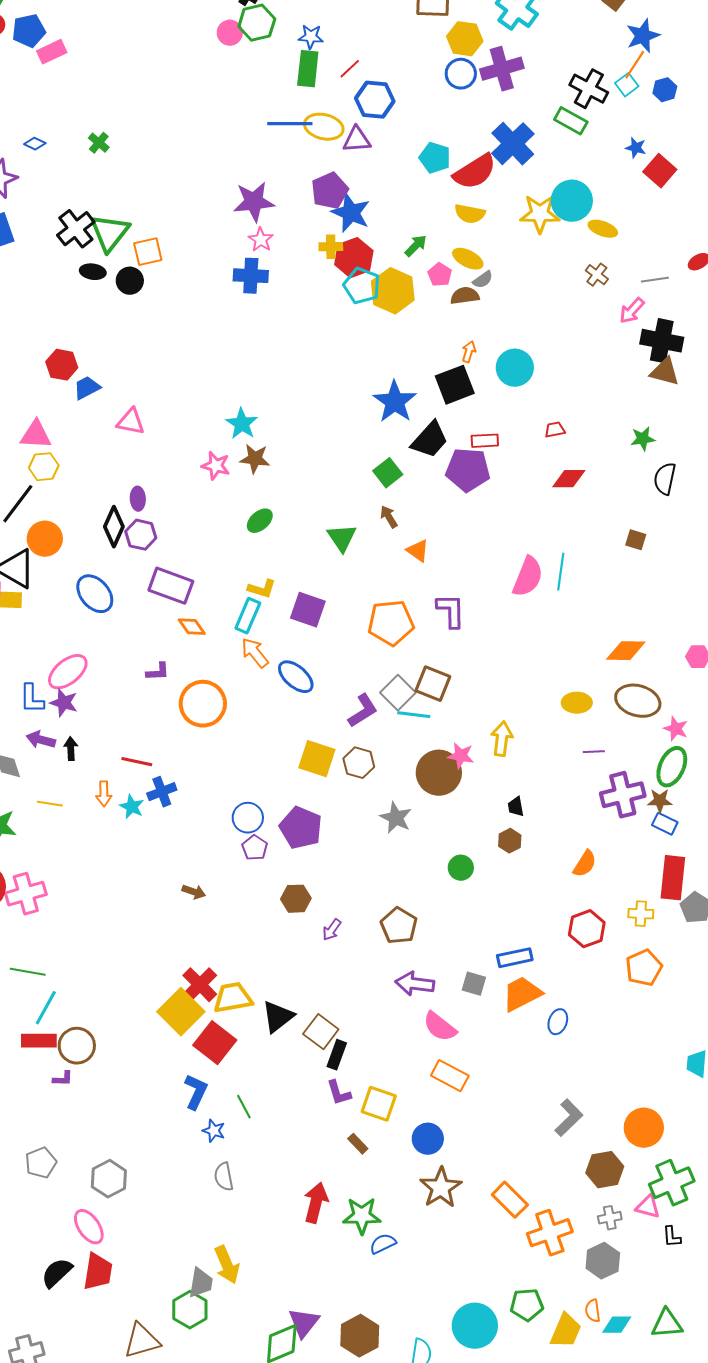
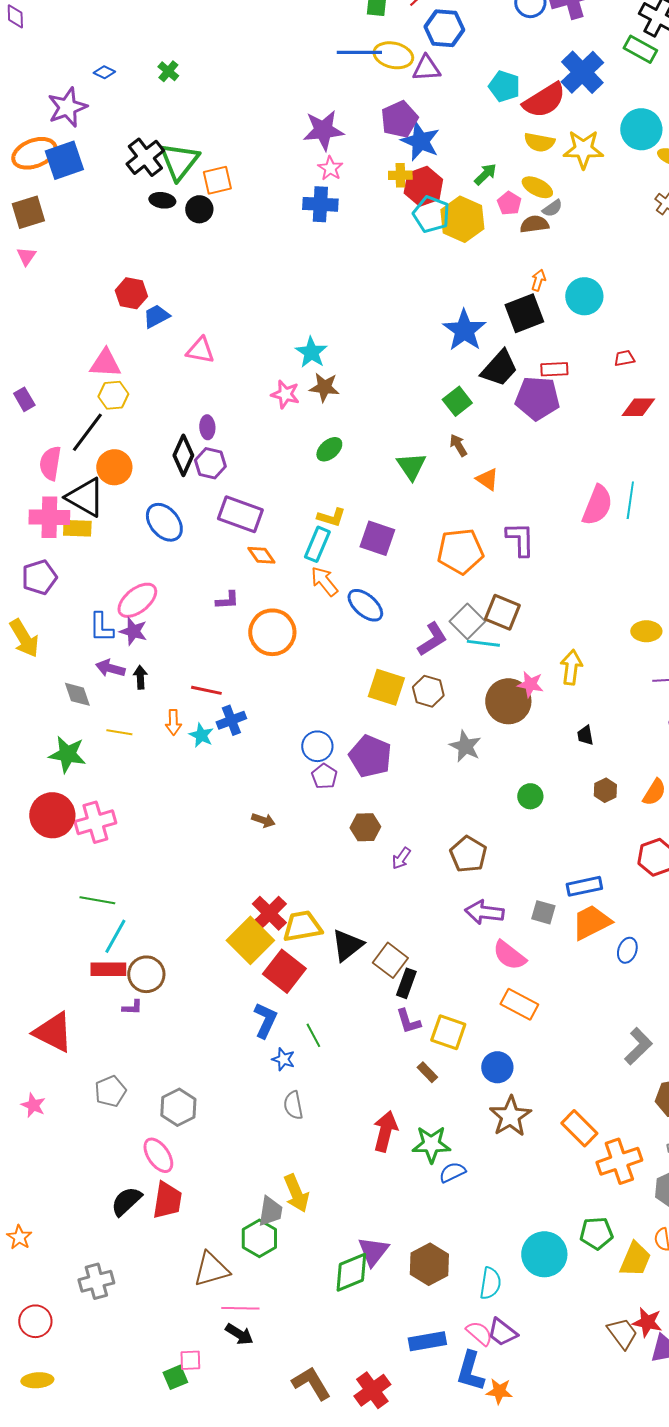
yellow star: (540, 214) -> (583, 149), moved
brown hexagon: (510, 841) -> (605, 790), moved

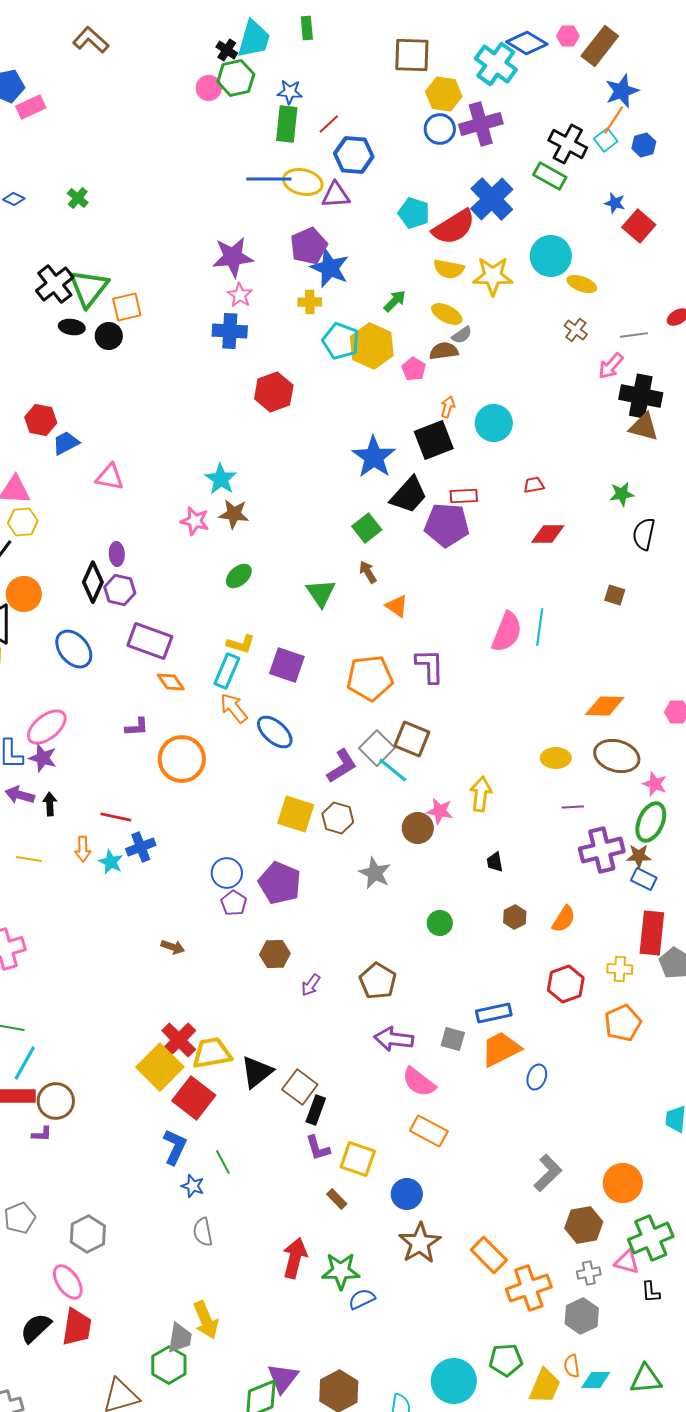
red hexagon: (423, 186) -> (274, 392), moved
pink pentagon: (509, 203) -> (414, 369), moved
cyan line: (483, 643) -> (393, 770), turned 32
brown circle: (508, 701) -> (418, 828), size x0.7

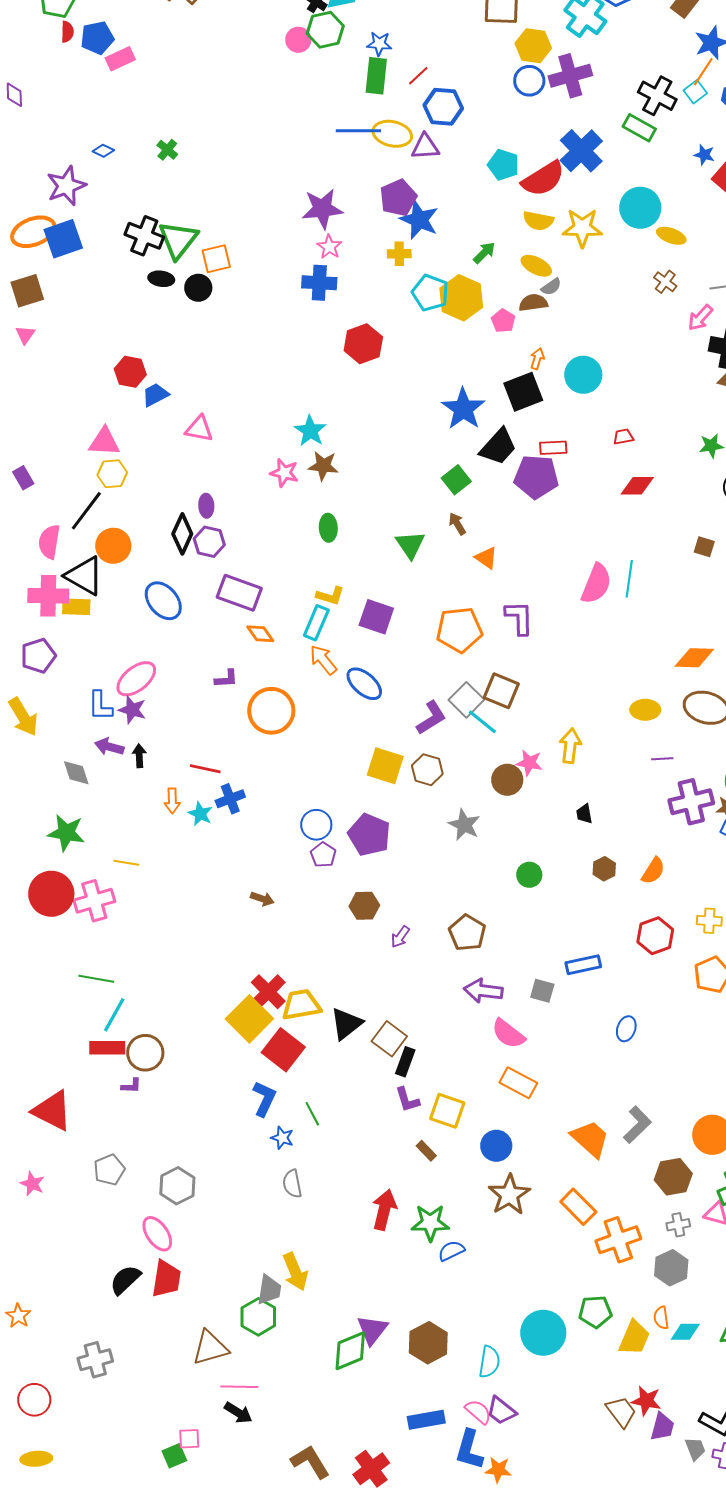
black cross: (55, 284) -> (144, 236), turned -30
green ellipse: (239, 576) -> (328, 528), turned -52
yellow line: (29, 859) -> (126, 863), moved
orange trapezoid: (501, 1049) -> (590, 1139), moved, turned 69

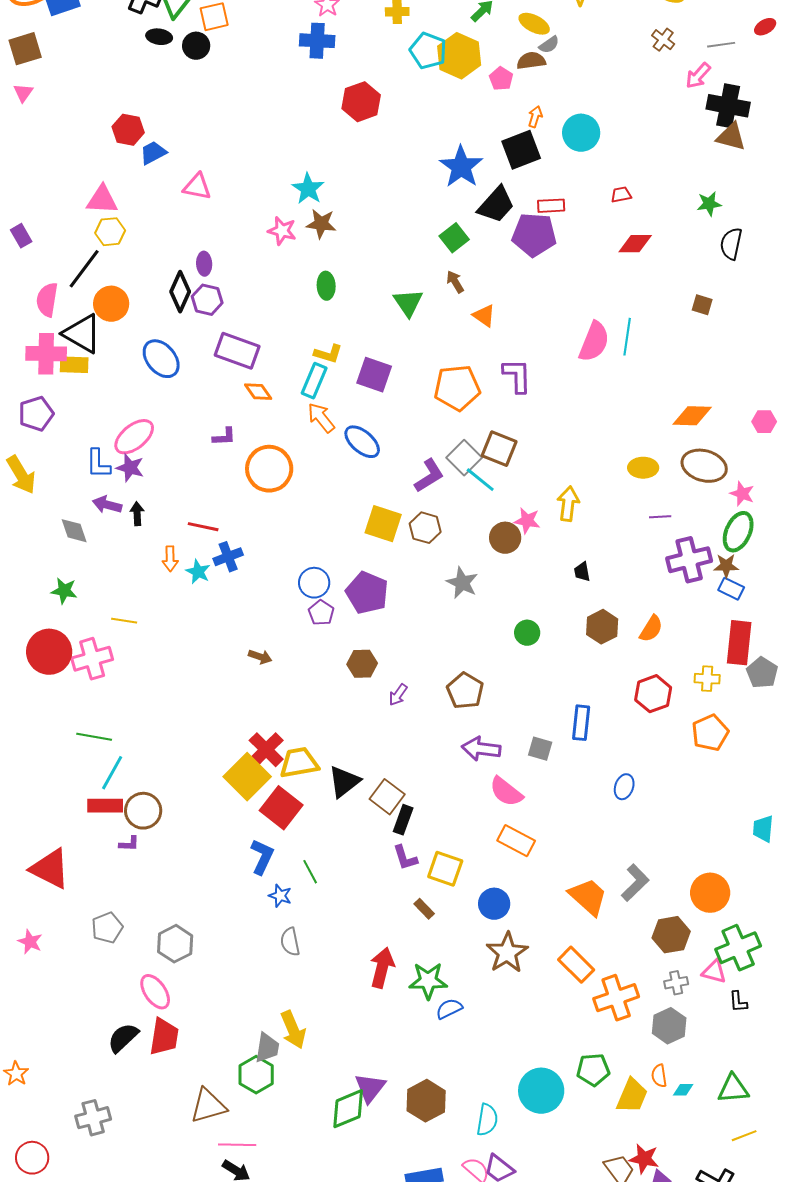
green star: (66, 833) -> (64, 591), size x0.7
brown hexagon: (604, 869) -> (602, 627), size x1.4
blue rectangle: (583, 965) -> (581, 723), turned -72
cyan diamond: (685, 1332) -> (683, 1090), size x0.7

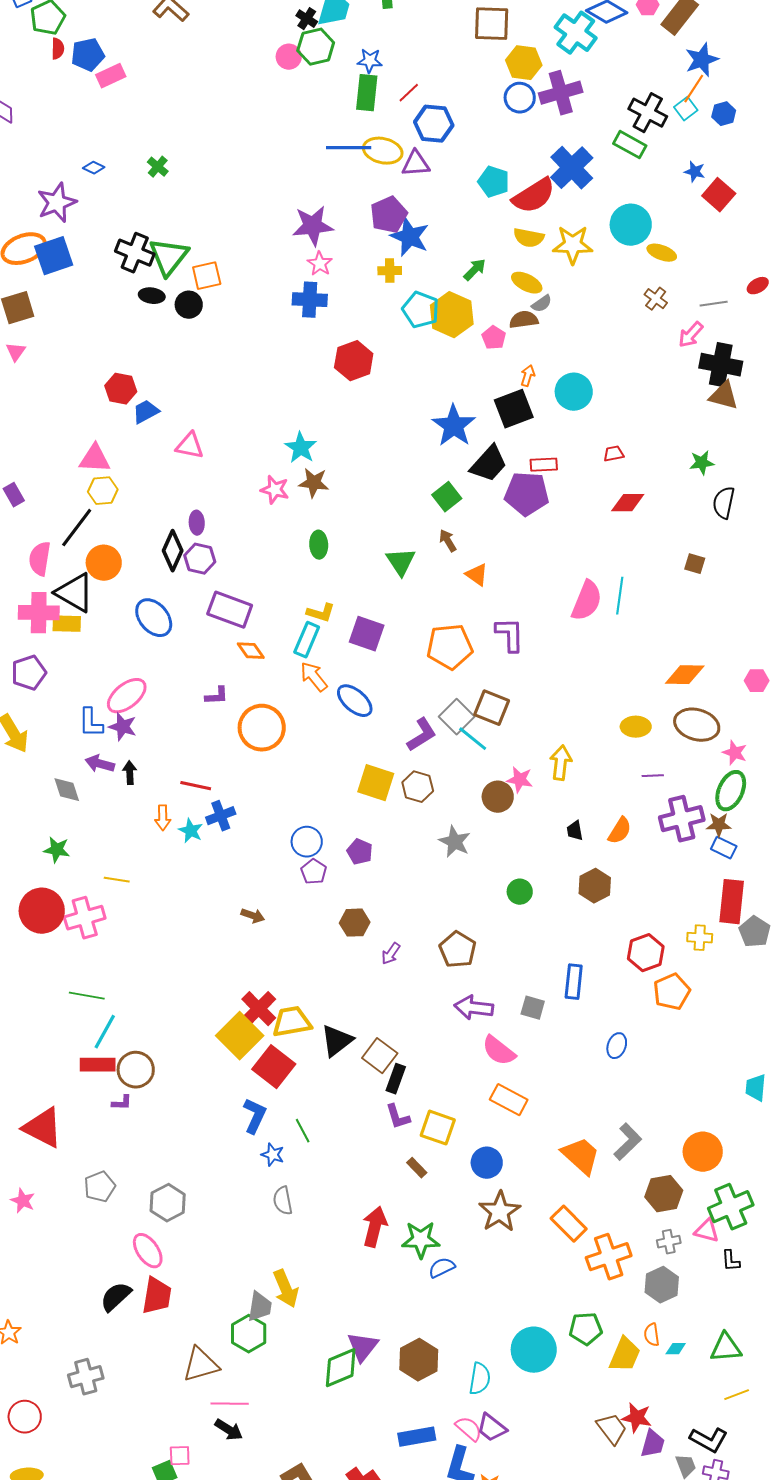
purple pentagon: (367, 593) -> (360, 852), size x0.6
orange semicircle: (651, 629) -> (620, 831), moved
orange pentagon: (710, 733) -> (672, 992), moved

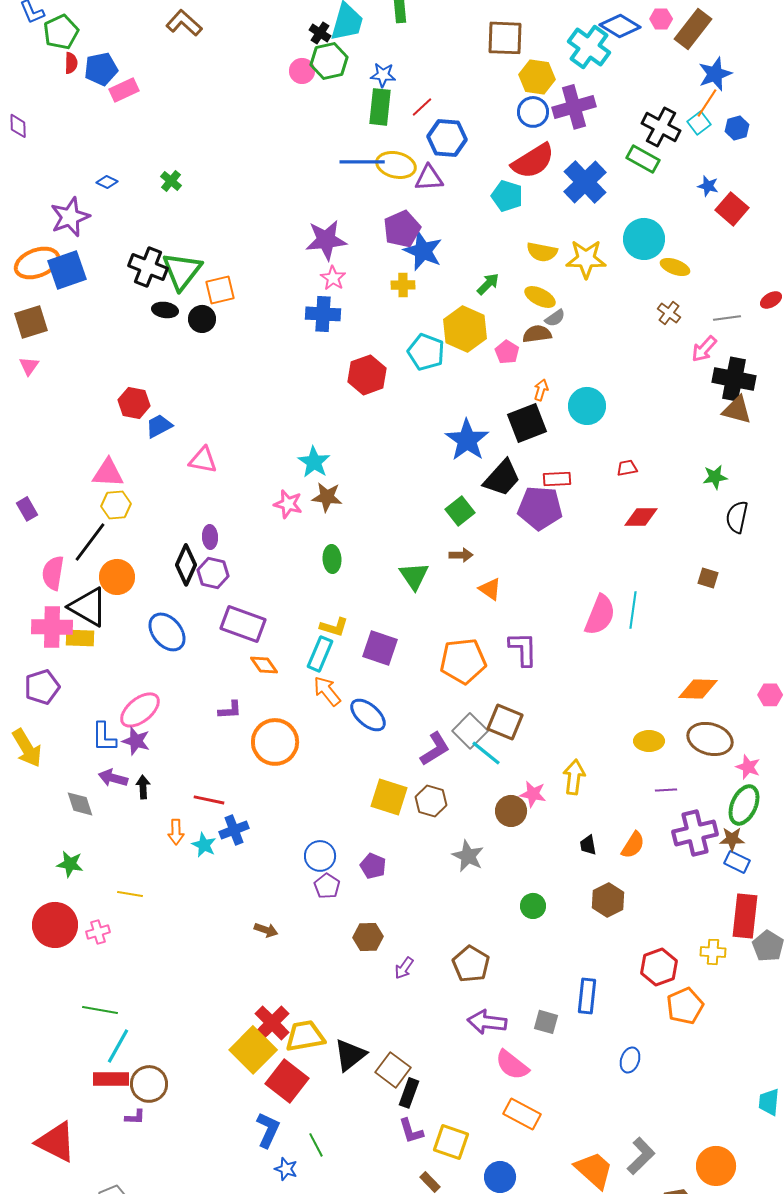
red semicircle: (534, 196) -> (533, 161), moved
cyan pentagon: (421, 310) -> (426, 352), moved
brown arrow: (448, 541) -> (461, 555), turned 120
pink cross: (85, 918) -> (98, 932), size x0.6

